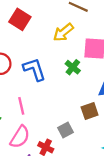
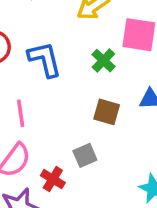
brown square: (90, 111) -> (107, 112), moved, turned 30

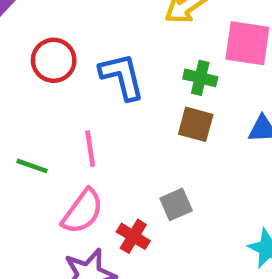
green cross: (103, 61) -> (200, 78), turned -30
brown square: (107, 112) -> (196, 124), moved

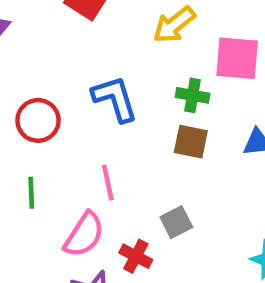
red circle: (54, 60) -> (38, 120), moved
pink line: (90, 149) -> (108, 183), moved
green line: (32, 166) -> (31, 193), turned 72

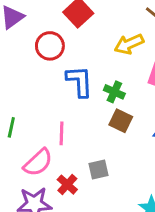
green cross: (193, 95) -> (114, 92), moved
red circle: (38, 120) -> (50, 46), moved

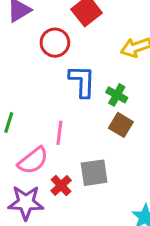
gray square: (98, 169) -> (94, 173), size x1.4

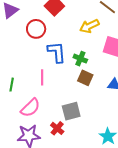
pink line: (59, 133) -> (42, 77), moved
red cross: (61, 186) -> (57, 128), moved

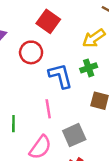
green cross: (80, 59) -> (89, 68), moved, turned -32
gray square: (71, 111) -> (74, 135), moved

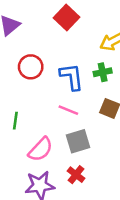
red circle: (31, 52) -> (31, 67), moved
pink line: (48, 109) -> (68, 110), moved, turned -66

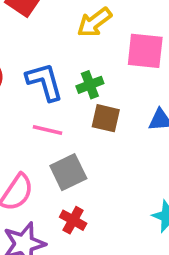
green cross: (103, 72) -> (90, 85), moved

